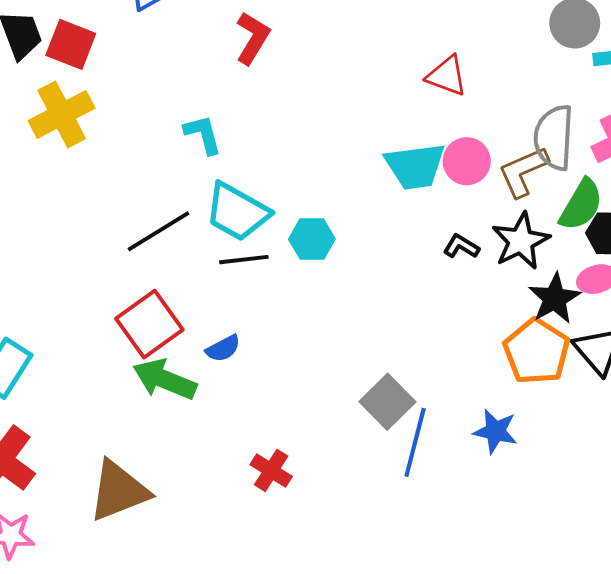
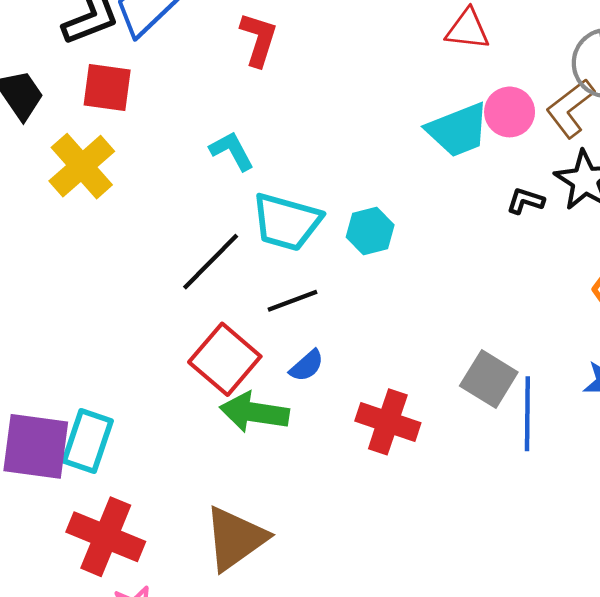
red square: (71, 44) -> (107, 87), moved
black line: (244, 260) -> (293, 301), moved
red cross: (271, 470) -> (388, 422), moved, size x1.4

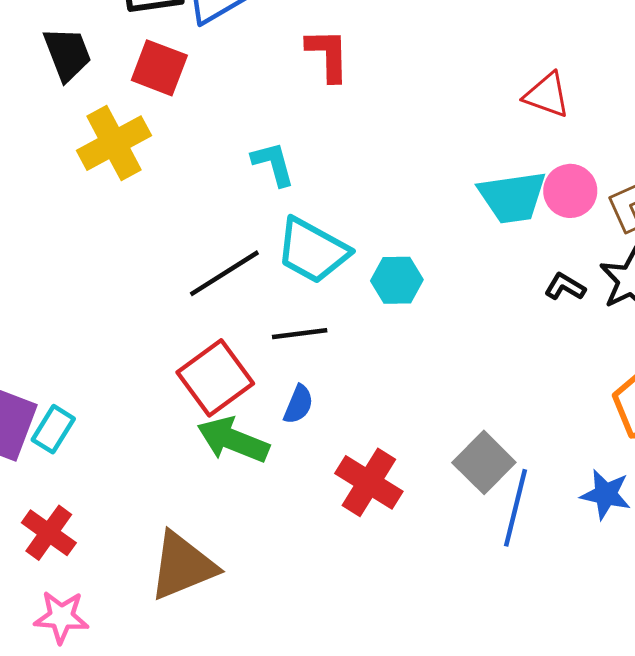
red L-shape: (259, 39) -> (328, 55), turned -32
blue semicircle: (307, 366) -> (298, 404), turned -39
cyan rectangle: (88, 441) -> (53, 429), size x0.7
red cross: (106, 537) -> (49, 533), size x0.7

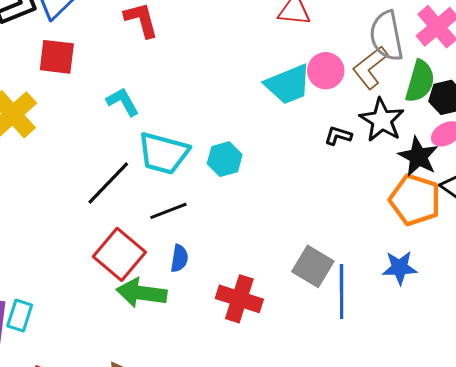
red square: (159, 68) -> (57, 57), moved

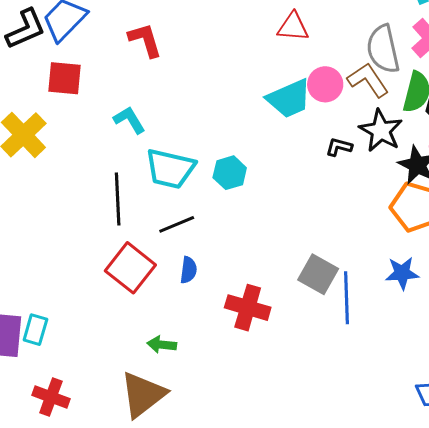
brown L-shape: (370, 68) -> (368, 80), turned 96
black line: (108, 183) -> (118, 199), turned -45
green arrow: (142, 293) -> (162, 345), moved, size x0.6

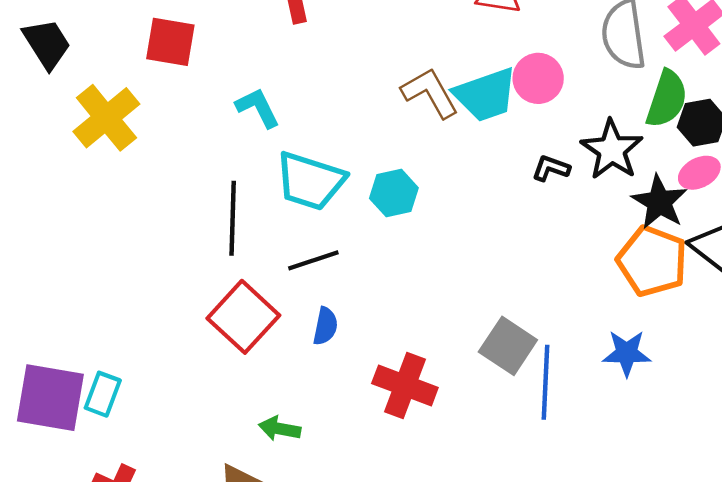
brown L-shape: (368, 80) -> (430, 93), moved

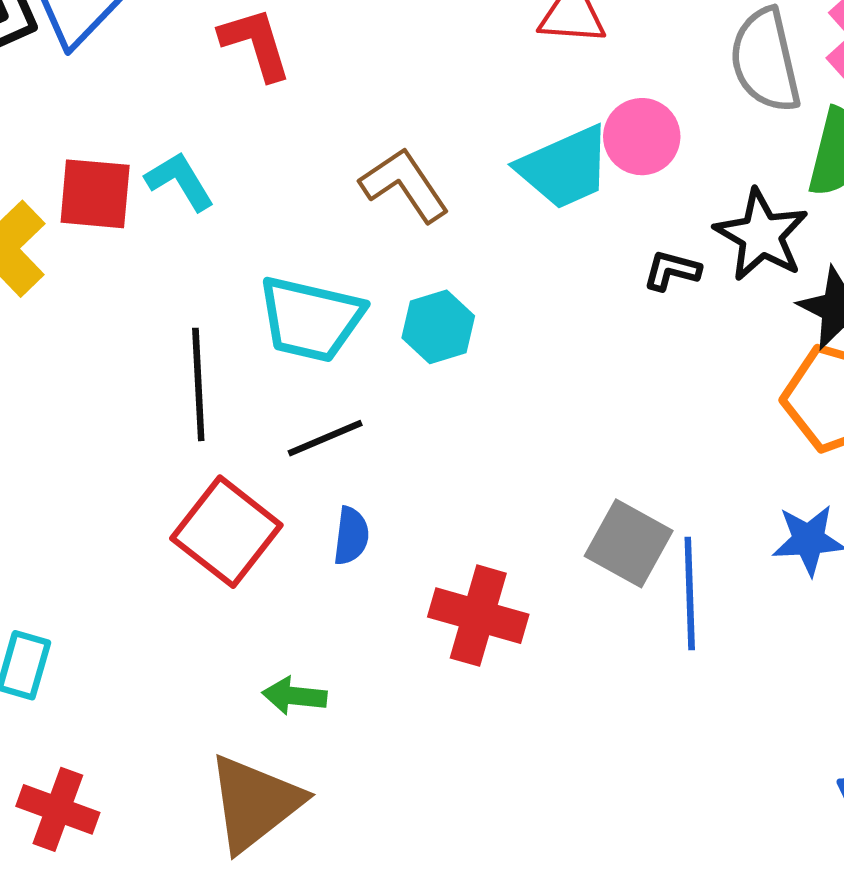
red square: (170, 42) -> (95, 194), moved
brown L-shape: (430, 93) -> (405, 185), moved
cyan L-shape: (258, 108) -> (180, 181), moved

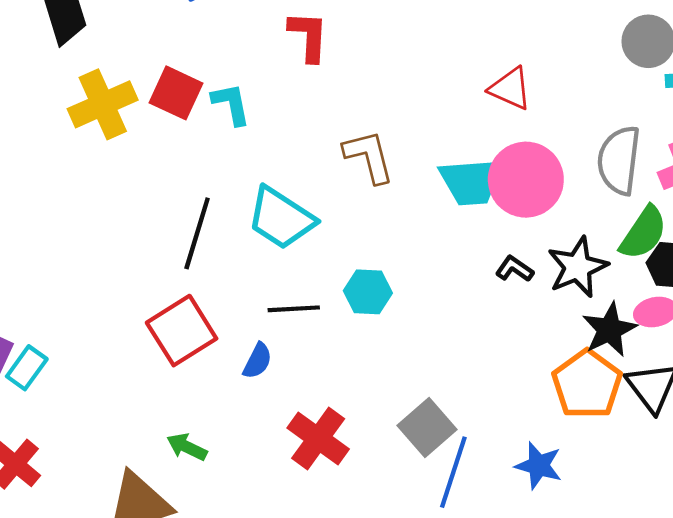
pink circle: (642, 137) -> (526, 180), size x1.5
cyan hexagon: (438, 327) -> (368, 292), moved
black line: (325, 438) -> (294, 309), moved

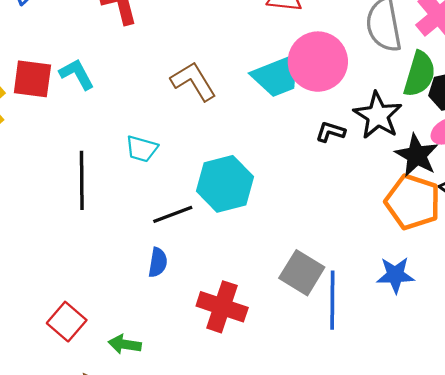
cyan trapezoid: (281, 218) -> (142, 149), size x0.6
cyan hexagon: (368, 292) -> (225, 184), size x1.5
red square: (182, 331) -> (67, 322), moved, size x0.7

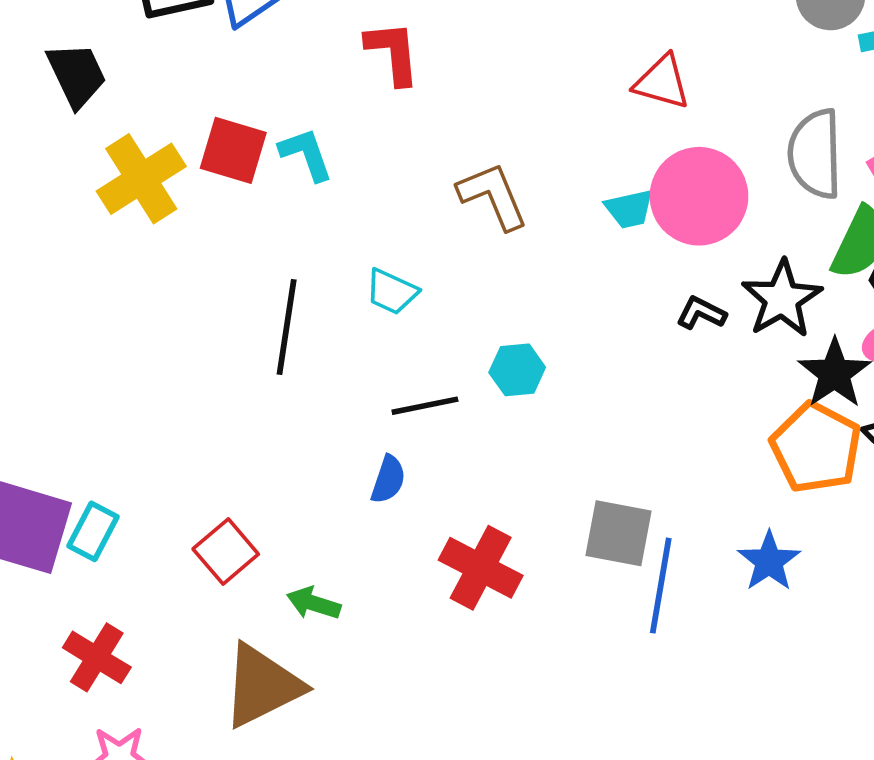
cyan trapezoid: (277, 76) -> (629, 209), size x0.6
cyan hexagon: (225, 184) -> (517, 370), size x0.6
gray square: (302, 273) -> (618, 533), turned -30
blue star: (395, 275) -> (769, 561), turned 30

